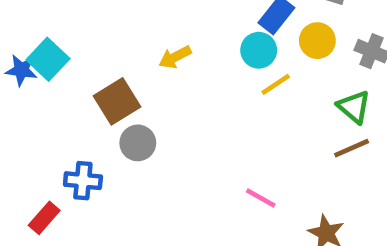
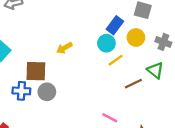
brown square: (117, 101) -> (36, 71), turned 35
brown line: (352, 148) -> (133, 84), moved
blue cross: (83, 181) -> (21, 91), moved

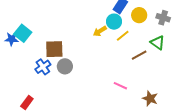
yellow arrow: (64, 48) -> (100, 31), moved
blue cross: (21, 91) -> (43, 67), turned -35

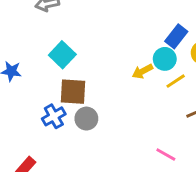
cyan square: (23, 33) -> (62, 55), moved

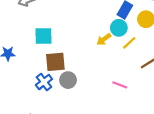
cyan square: (62, 55) -> (43, 36), turned -36
pink line: (166, 154) -> (120, 85), moved

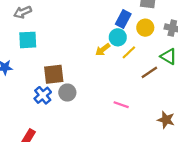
cyan square: (43, 36) -> (28, 40), moved
pink line: (120, 85) -> (121, 105), moved

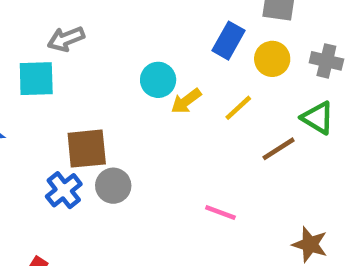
gray arrow: (23, 12) -> (66, 39), moved
cyan circle: (118, 37) -> (158, 80), moved

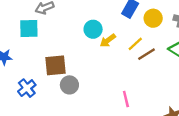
brown line: (279, 149) -> (146, 54), moved
blue cross: (64, 190) -> (27, 88), moved
pink line: (220, 212) -> (126, 99), turned 56

